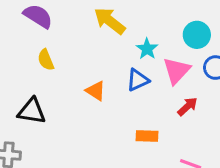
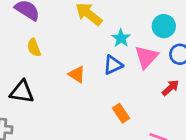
red arrow: (187, 106) -> (170, 88), moved
orange rectangle: (147, 136) -> (121, 113), turned 54

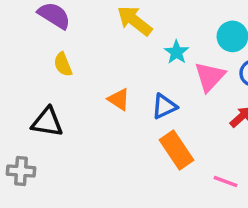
blue triangle: (113, 65) -> (164, 106), moved
orange rectangle: (121, 113) -> (177, 150), size x1.5

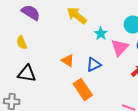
yellow semicircle: (63, 64) -> (22, 43), moved
orange rectangle: (177, 150) -> (83, 90), moved

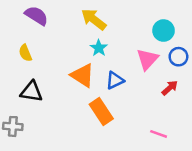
cyan star: (101, 34) -> (99, 48), moved
orange triangle: (68, 61) -> (83, 75), size x1.5

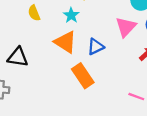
cyan star: (99, 48) -> (71, 15), moved
yellow semicircle: (25, 53) -> (34, 13), moved

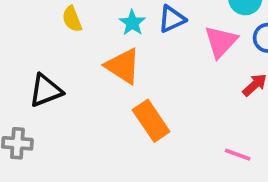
blue triangle: (96, 47) -> (172, 19), moved
black triangle: (18, 57) -> (46, 91), turned -30

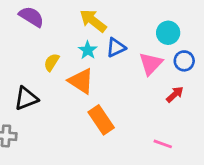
yellow semicircle: (72, 19) -> (52, 62), moved, turned 54

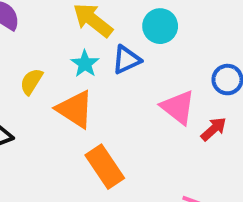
cyan circle: (168, 33) -> (160, 26), moved
pink triangle: (151, 64) -> (178, 107), moved, turned -35

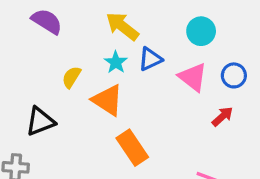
cyan circle: (160, 26) -> (201, 31), moved
pink triangle: (178, 107) -> (193, 77), moved

